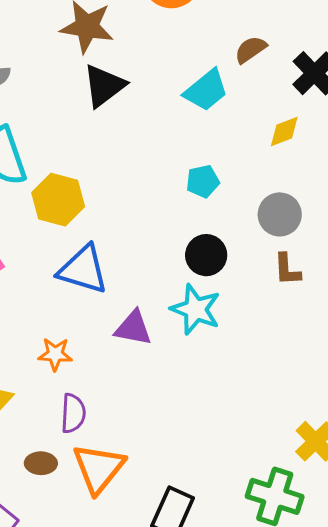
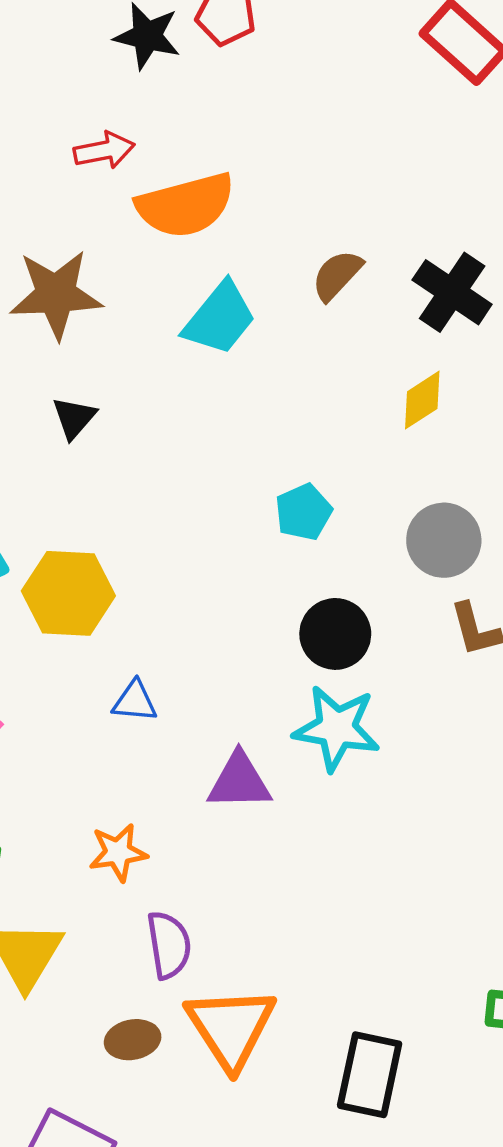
black triangle: (104, 86) -> (74, 418), moved, size x0.6
cyan trapezoid: (206, 90) -> (220, 318), moved
blue triangle: (83, 270) -> (135, 701), size x0.5

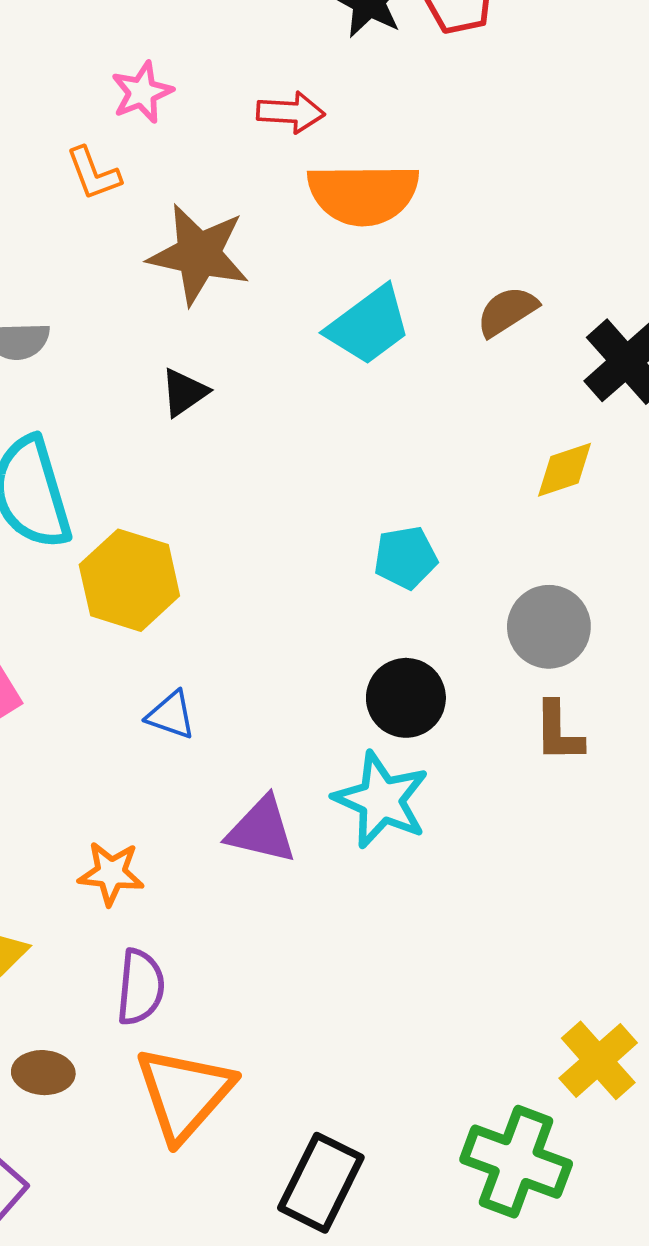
brown ellipse: (133, 1040) -> (43, 1073), moved

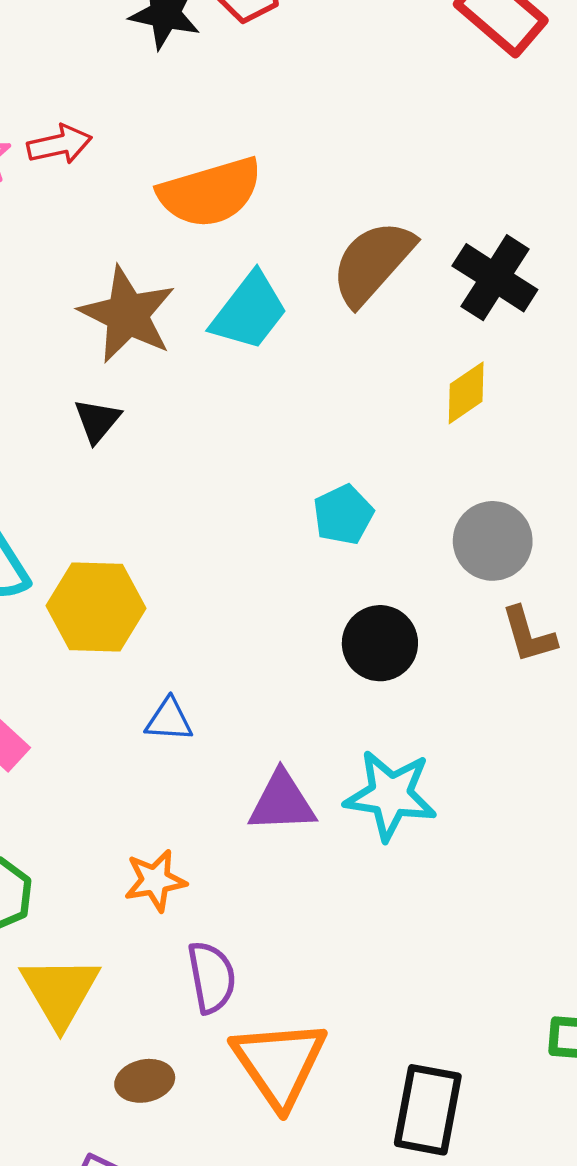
red arrow: (291, 112) -> (60, 144), moved
brown star: (199, 254) -> (127, 315), moved, turned 30
brown semicircle: (507, 311) -> (373, 263), size x1.6
cyan star: (381, 800) -> (391, 795), moved

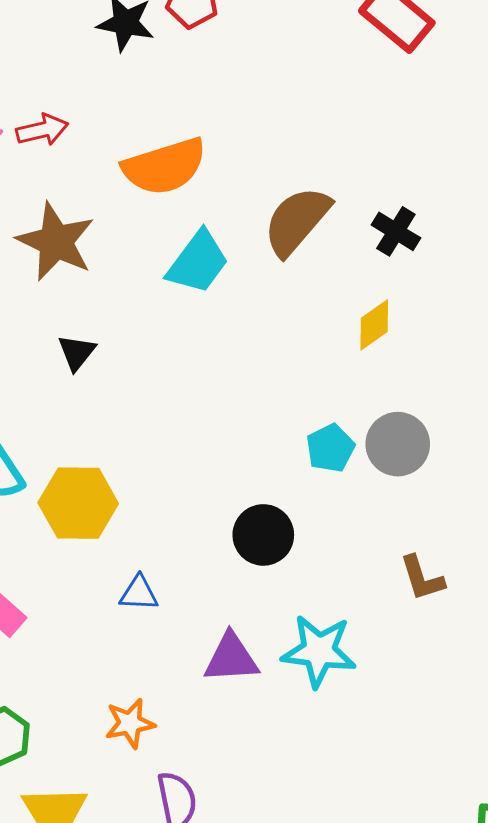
black cross: (495, 278) -> (396, 231), size x0.7
brown star: (127, 315) -> (56, 242), moved
cyan pentagon: (343, 515) -> (330, 448), moved
brown L-shape: (529, 635) -> (422, 578), moved
black circle: (380, 643) -> (263, 535), moved

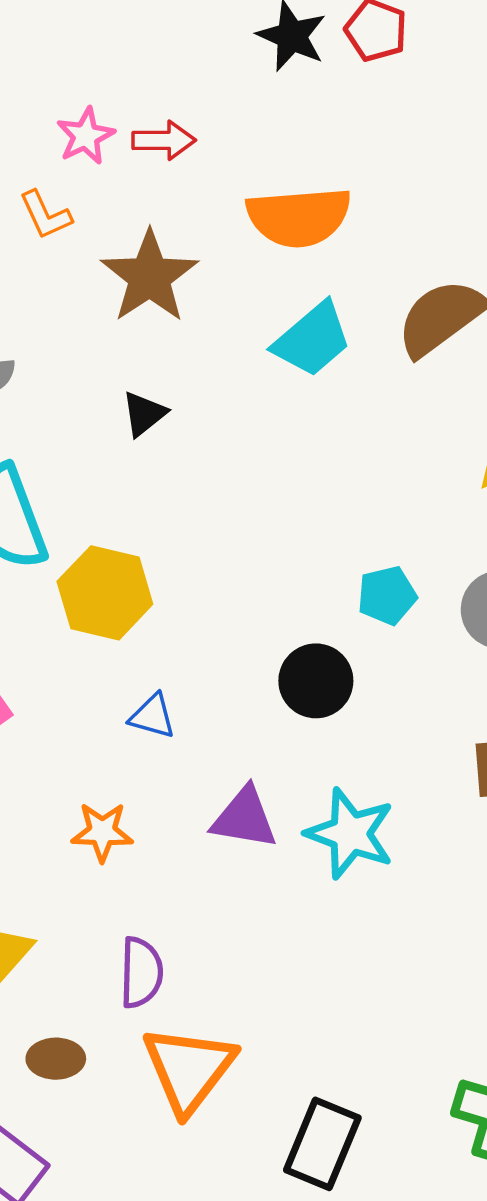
cyan pentagon: (330, 448) -> (387, 595), moved
orange star: (130, 723) -> (102, 832), moved

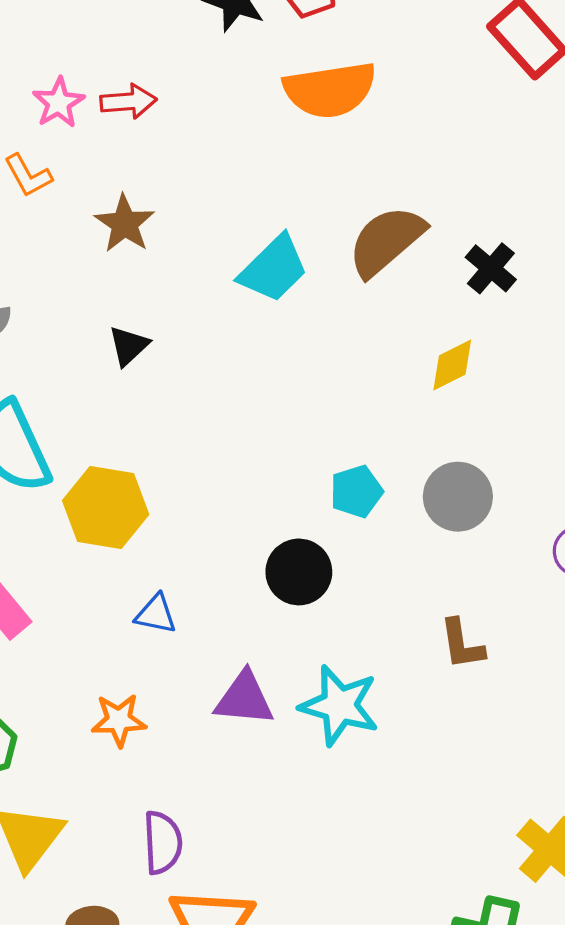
orange semicircle: (299, 217) -> (330, 90), moved
brown star: (149, 277) -> (125, 224), size x0.7

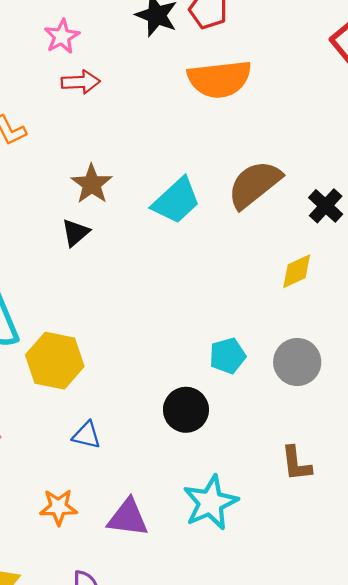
pink star: (59, 103) -> (62, 36), moved
brown star: (125, 224) -> (92, 184), moved
black triangle: (129, 346) -> (75, 233), moved
purple triangle: (244, 699) -> (128, 518), moved
cyan star: (339, 705) -> (210, 503), turned 30

